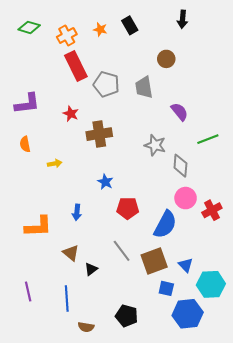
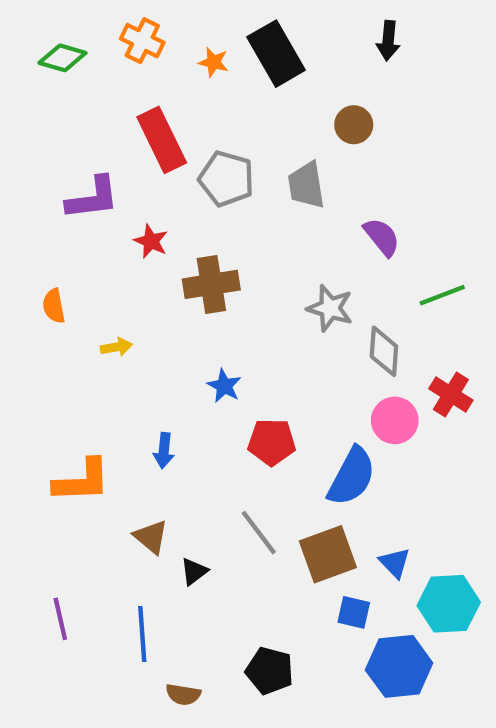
black rectangle: (130, 25) -> (276, 54), size x1.6
orange cross: (67, 36) -> (142, 41), moved, turned -36
purple L-shape: (27, 104) -> (93, 198), moved
red cross: (212, 210) -> (451, 394), moved, turned -30

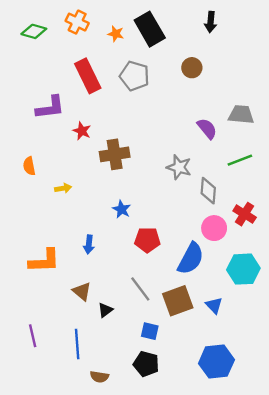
gray pentagon: (226, 179) -> (134, 76), moved
gray trapezoid: (306, 185) -> (241, 115), moved, turned 104
cyan hexagon: (449, 604) -> (243, 269), moved
blue square: (354, 612) -> (150, 331), moved

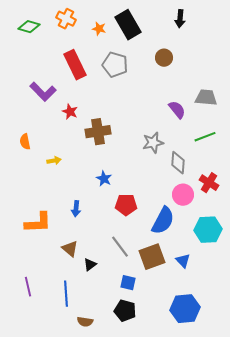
purple L-shape: (50, 108) -> (43, 92), turned 52
gray star: (179, 167) -> (153, 143), turned -30

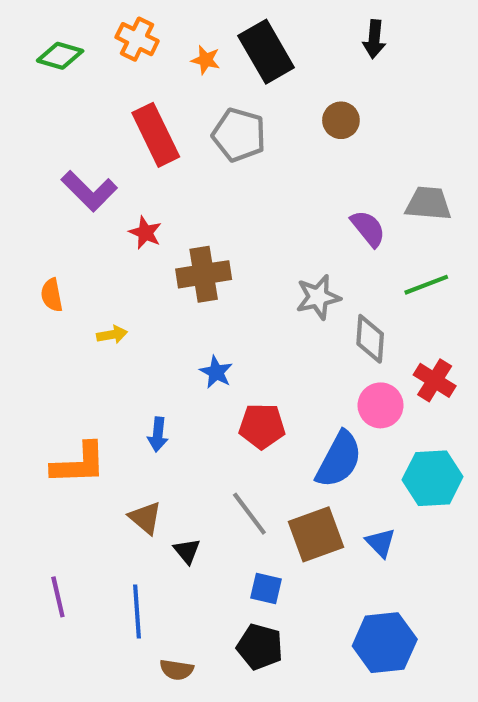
black triangle: (90, 265) -> (187, 551), turned -32

